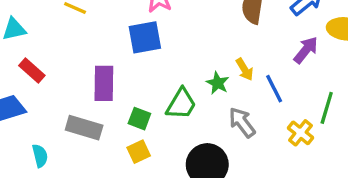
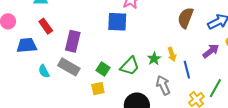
purple rectangle: (104, 83) -> (73, 41), moved
cyan semicircle: (40, 156) -> (44, 71), moved, turned 152

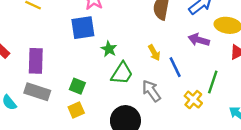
purple arrow: (211, 51) -> (199, 40), turned -114
green star: (154, 59) -> (109, 49), moved
green trapezoid: (130, 66) -> (122, 73), moved

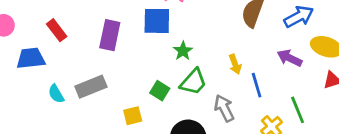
purple rectangle: (36, 61) -> (110, 35), moved
green line: (213, 82) -> (298, 110), turned -50
green square: (77, 86) -> (160, 91), moved
gray rectangle: (37, 92) -> (91, 87), turned -50

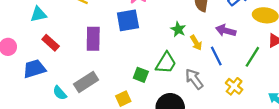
green star: (183, 51) -> (178, 29), moved
purple arrow: (290, 58) -> (226, 31), moved
green line: (298, 110) -> (252, 57), moved, turned 65

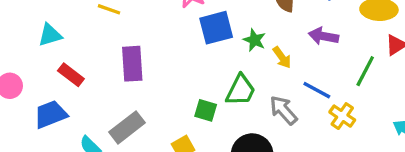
blue square: (128, 20) -> (216, 28), moved
blue line: (216, 56) -> (317, 90), moved, turned -30

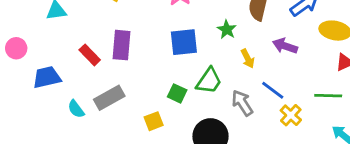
blue square: (216, 28) -> (184, 42), moved
green star: (254, 40) -> (227, 29), moved
green line: (365, 71) -> (328, 96), moved, turned 56
red rectangle: (71, 75) -> (90, 55), moved

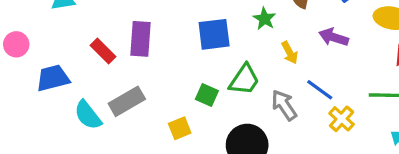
cyan semicircle: (76, 109) -> (88, 115), size x1.4

